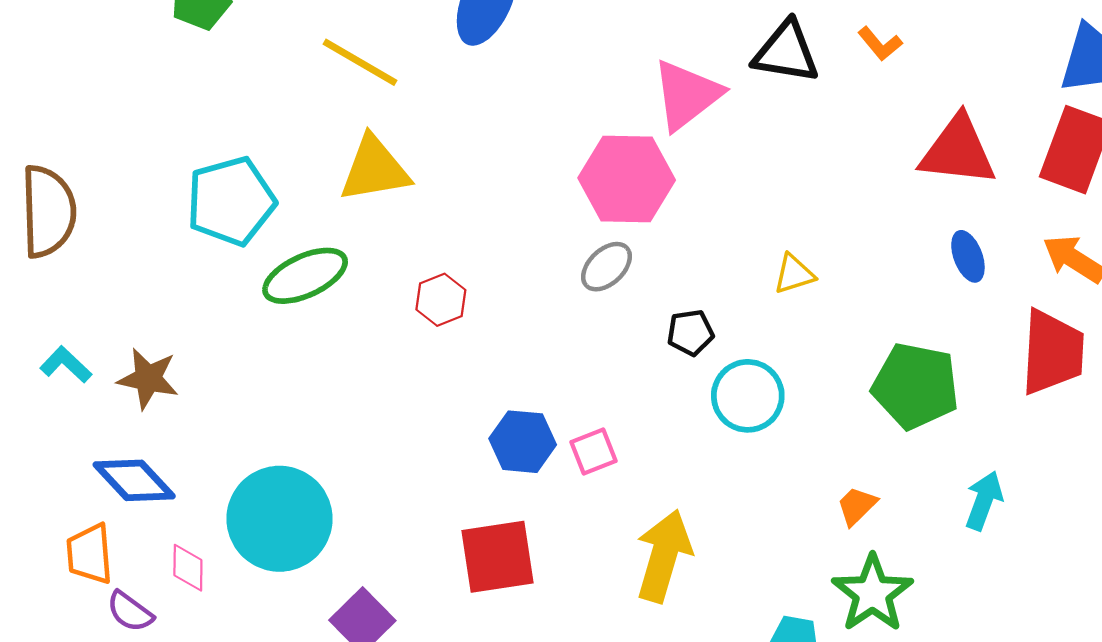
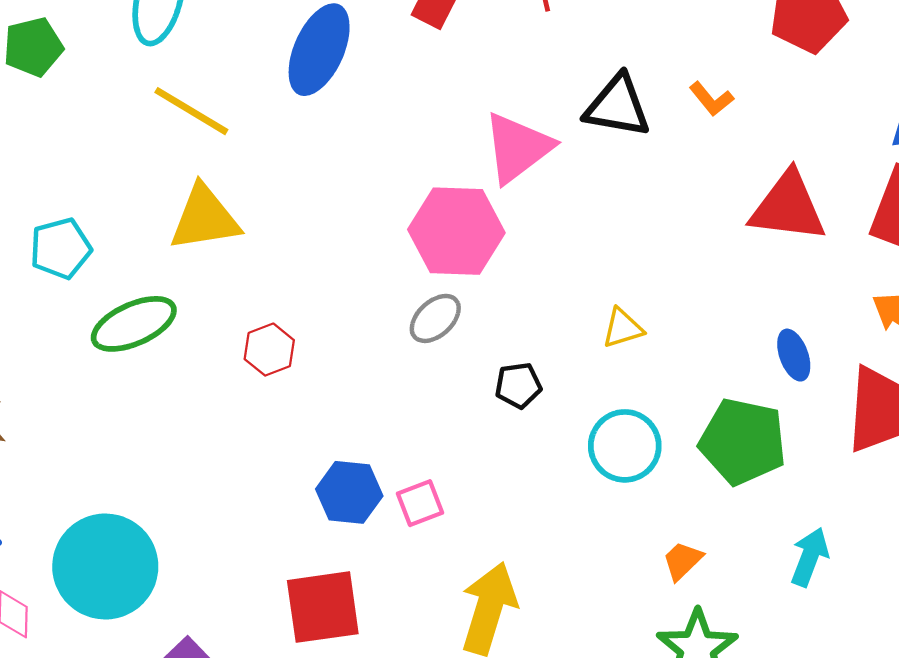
cyan pentagon: (231, 201) -> (61, 248), size x0.7
blue ellipse: (968, 256) -> (794, 355), moved
cyan circle: (748, 396) -> (625, 446), moved

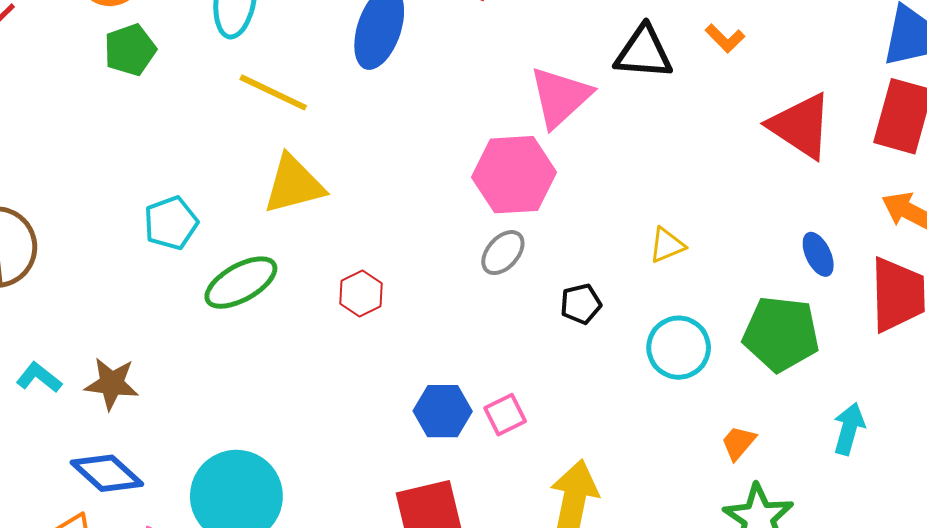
red triangle: (788, 207) -> (801, 126), turned 32

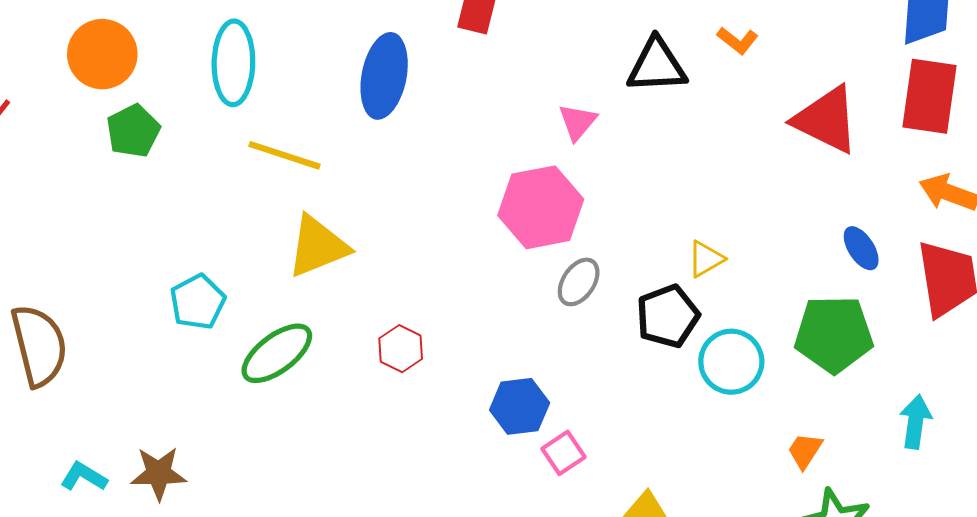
pink triangle: (560, 97) -> (578, 122), size x0.6
gray ellipse: (503, 253) -> (579, 282), moved
black pentagon: (581, 304) -> (668, 316), moved, size x1.5
blue hexagon: (443, 411) -> (520, 406), moved

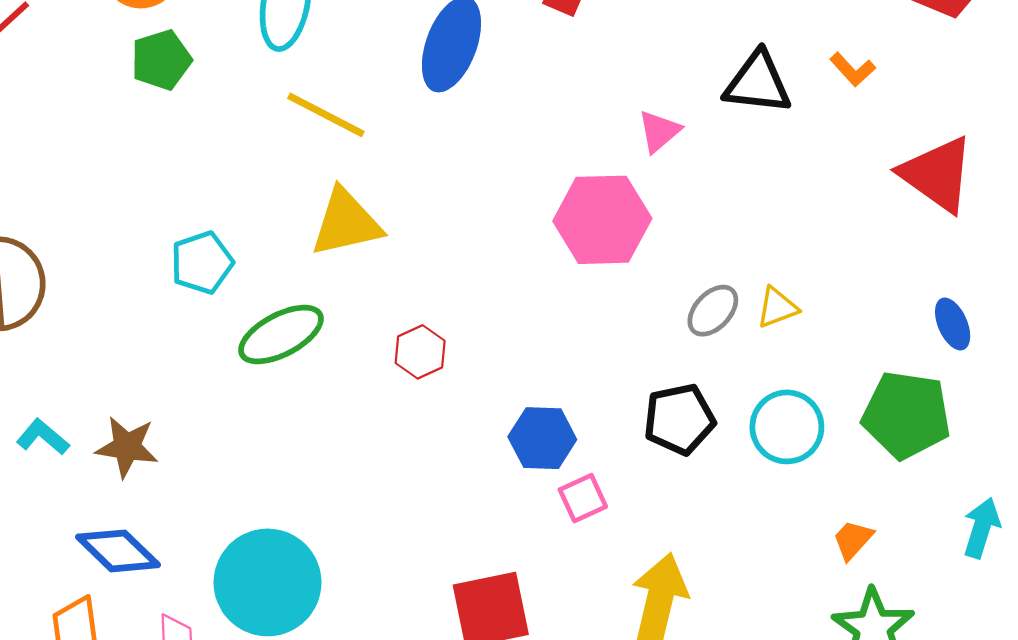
gray ellipse: (579, 282) -> (713, 311), moved
black pentagon: (668, 316) -> (679, 419), moved

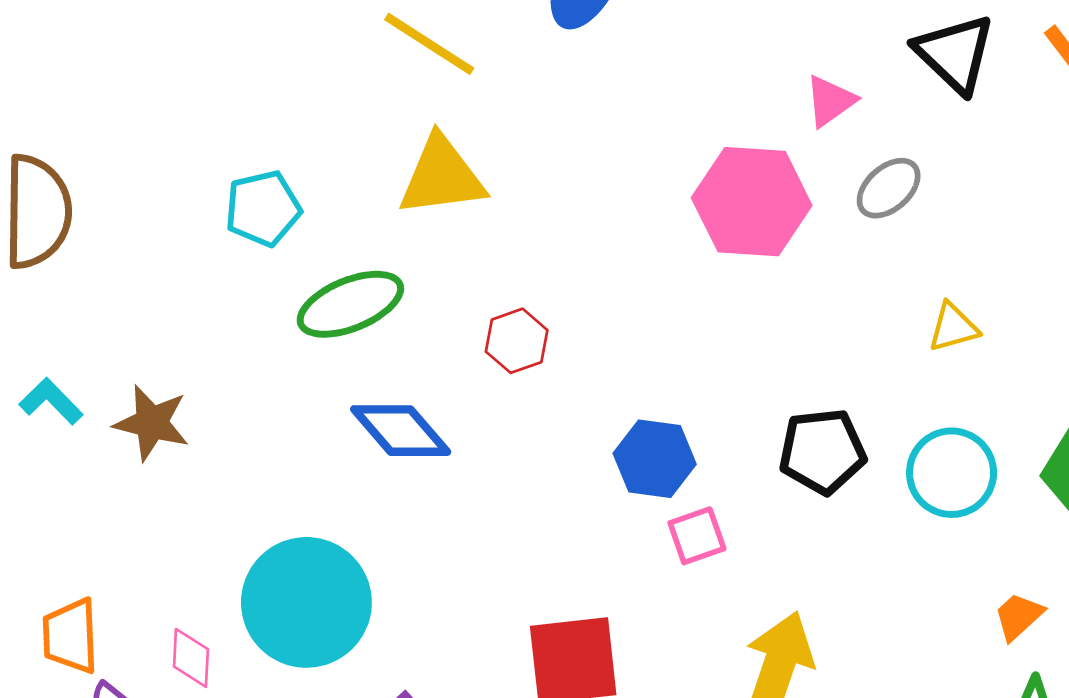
black triangle: (758, 83) -> (955, 53), turned 32
gray ellipse: (713, 311) -> (889, 188), moved
blue diamond: (118, 551) -> (401, 431), moved

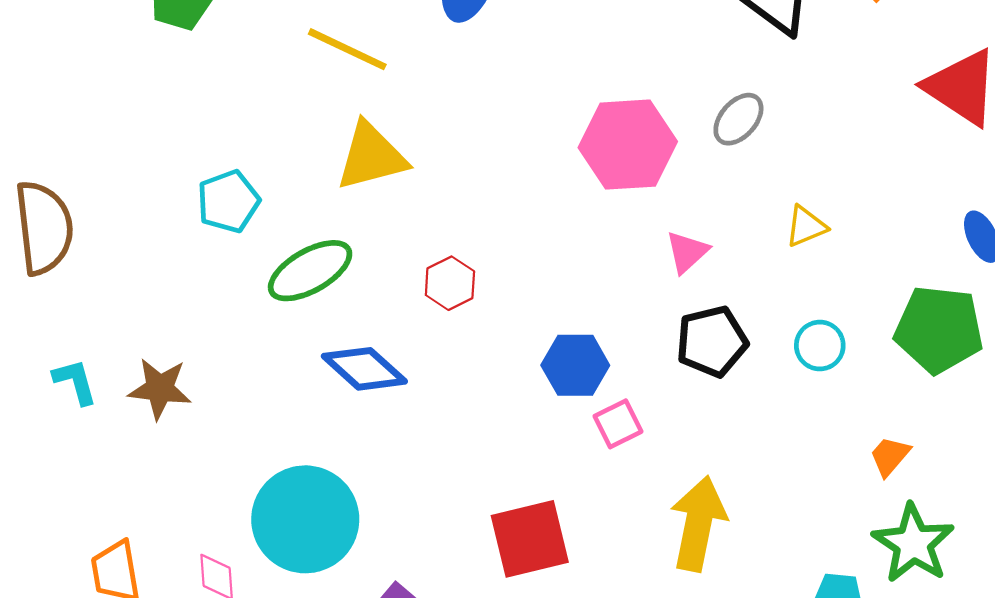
pink triangle: (830, 101) -> (687, 252), moved
cyan L-shape: (51, 401) -> (75, 382), turned 36
cyan circle: (952, 473) -> (820, 346), size x0.7

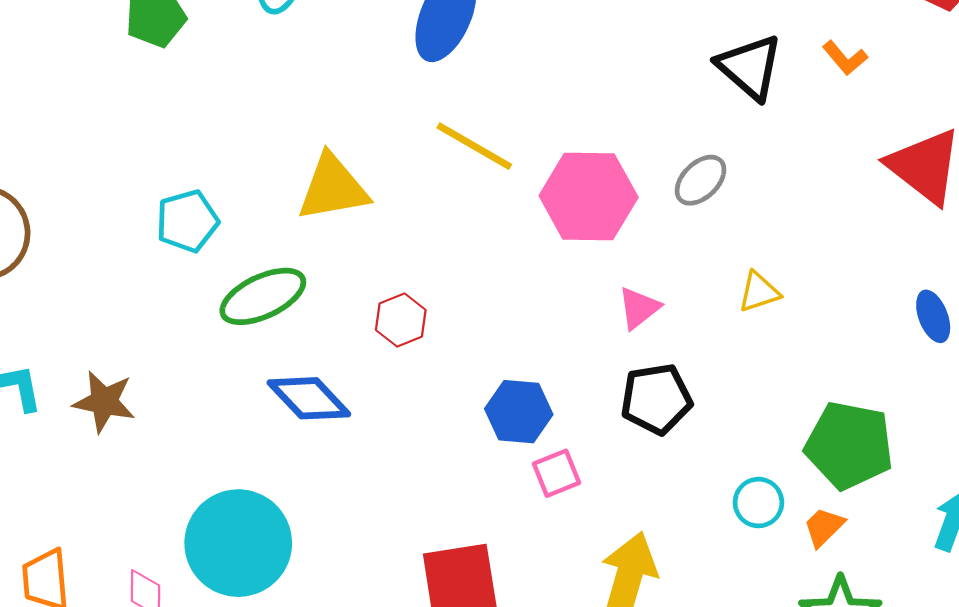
yellow line: (347, 49) -> (474, 146), moved
green pentagon: (939, 329) -> (849, 445), moved
cyan circle: (820, 346) -> (758, 503), moved

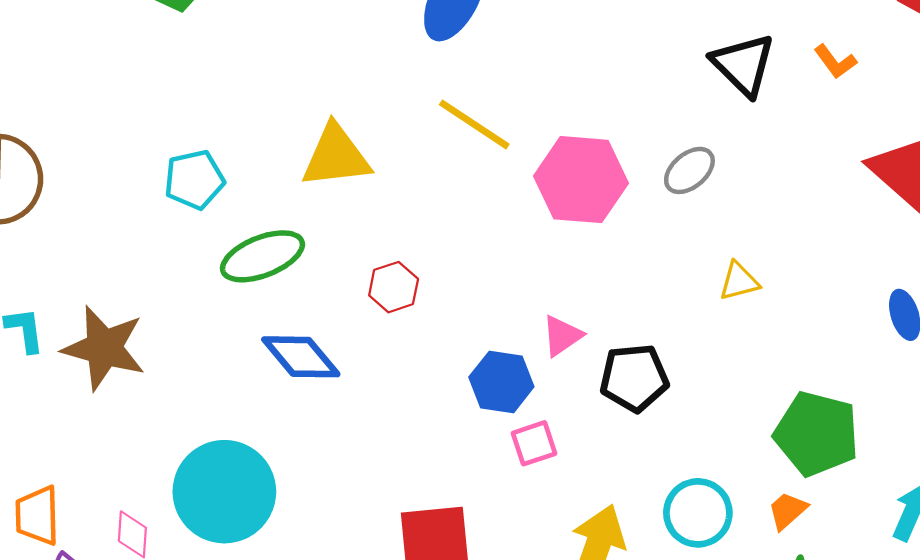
pink triangle: (639, 308) -> (562, 336), moved
brown star: (104, 402) -> (104, 348), size x1.4
cyan circle: (758, 503) -> (698, 513), moved, size x1.4

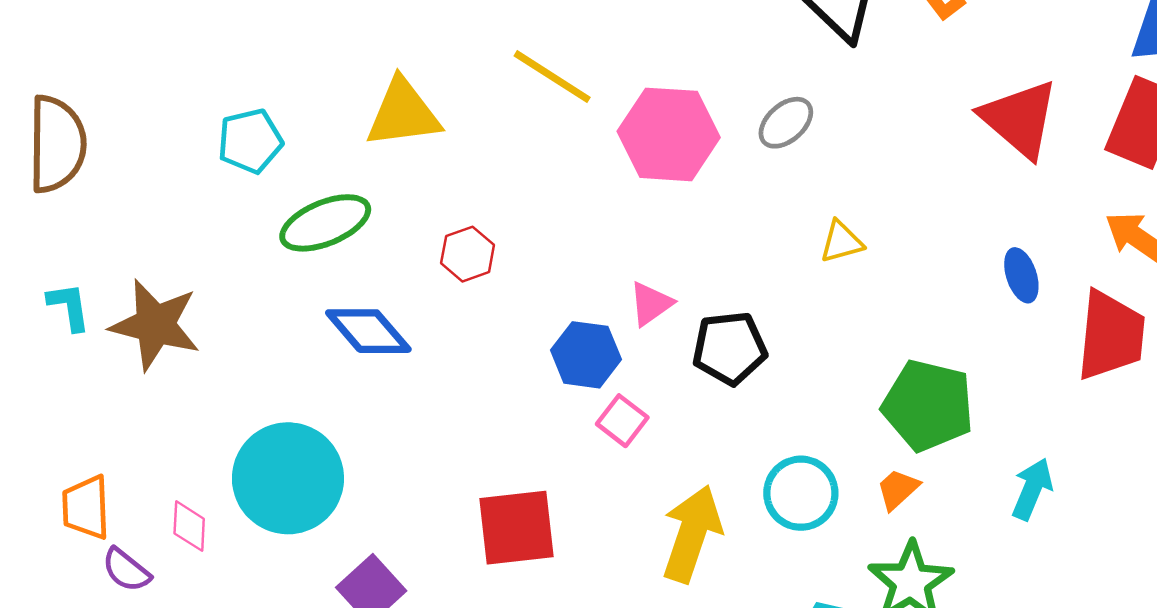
pink square: (534, 443) -> (622, 421), turned -33

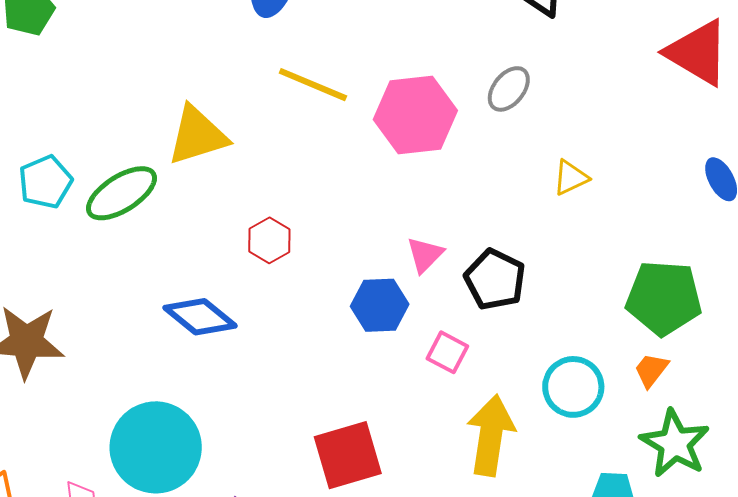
cyan pentagon: (250, 141) -> (45, 182), moved
green ellipse: (325, 223) -> (121, 193), moved
black pentagon: (730, 348) -> (495, 280), turned -30
pink square: (622, 421) -> (447, 352), moved

